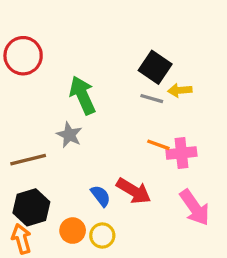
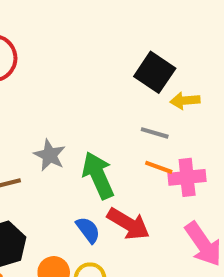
green arrow: (82, 95) -> (98, 175), moved
gray line: (152, 99) -> (155, 133), moved

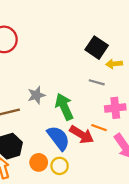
gray star: (50, 155) -> (36, 95), turned 30
orange line: (159, 167) -> (99, 128), moved
blue semicircle: (88, 230) -> (58, 138), size x1.6

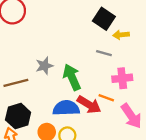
blue semicircle: (58, 138) -> (66, 108), turned -55

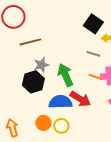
brown line: (16, 83) -> (30, 42), moved
orange line: (106, 98) -> (95, 77), moved
black hexagon: (18, 116) -> (33, 82), moved

